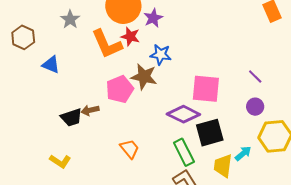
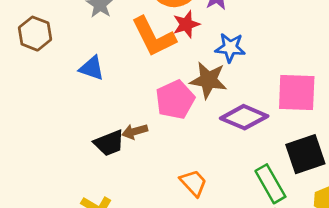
red star: (130, 36) -> (186, 24), turned -30
blue triangle: (51, 65) -> (92, 68), moved
purple diamond: (183, 114) -> (244, 117), moved

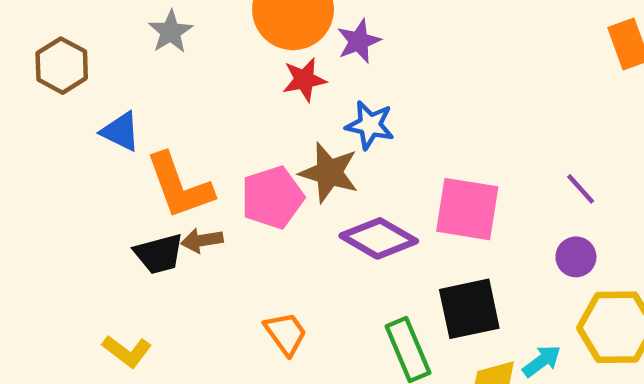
orange L-shape: (154, 37) -> (179, 186), moved
blue triangle: (92, 68) -> (121, 131), moved

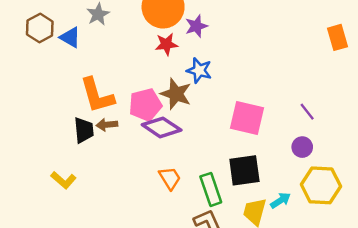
blue triangle: (121, 131) -> (70, 37), moved
purple diamond: (379, 238) -> (162, 127), moved
black trapezoid: (159, 254) -> (84, 130), turned -84
orange trapezoid: (286, 333) -> (170, 178), moved

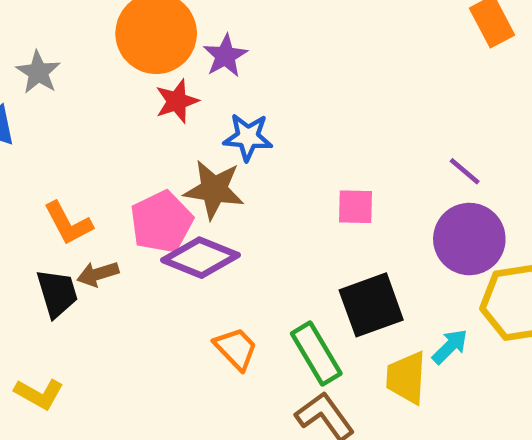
orange L-shape: (97, 95) -> (68, 223), size x0.7
pink square: (247, 118) -> (355, 207), size x0.6
purple circle: (302, 147) -> (469, 239), size x1.8

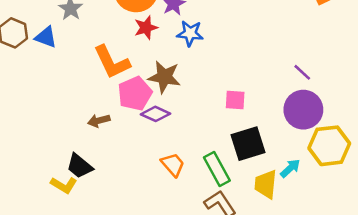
blue star: (248, 137) -> (190, 33), moved
pink square: (355, 207) -> (235, 100), moved
orange L-shape: (68, 223) -> (112, 62), moved, size x1.4
purple diamond: (201, 258) -> (155, 114), size x0.7
black trapezoid: (57, 293) -> (79, 166), moved, turned 144

